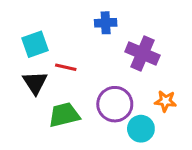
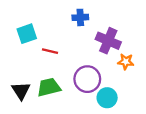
black triangle: (35, 83) -> (21, 91), moved
orange star: (165, 101) -> (126, 62), moved

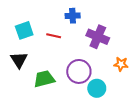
red line: (50, 51) -> (54, 36), moved
orange star: (126, 62) -> (121, 64), moved
black triangle: (21, 91) -> (19, 60), moved

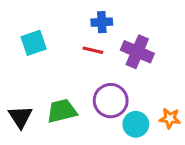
red line: (54, 36) -> (93, 50), moved
black triangle: (19, 60) -> (20, 117), moved
orange star: (121, 64) -> (170, 118), moved

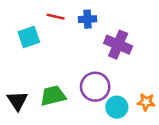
red line: (93, 50) -> (56, 17), moved

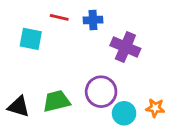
cyan square: (29, 37) -> (31, 39), turned 30
black triangle: (17, 101) -> (19, 107), turned -40

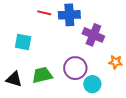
blue cross: (93, 20) -> (69, 15), size x1.5
cyan square: (31, 39) -> (23, 42), moved
orange star: (155, 108) -> (115, 62), moved

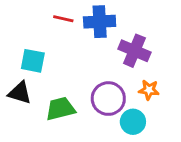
orange star: (115, 62) -> (149, 90), moved
black triangle: (14, 79) -> (20, 93), moved

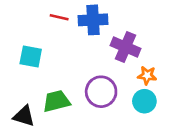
orange star: (149, 90) -> (147, 75), moved
black triangle: (20, 93) -> (24, 116), moved
cyan circle: (133, 122) -> (144, 101), moved

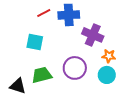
red line: (59, 17) -> (44, 13), turned -40
cyan square: (31, 56) -> (35, 42), moved

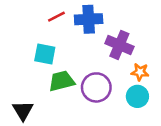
green trapezoid: (42, 75) -> (62, 81), moved
black triangle: (18, 86) -> (23, 111), turned 42

